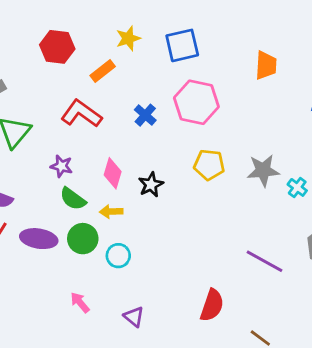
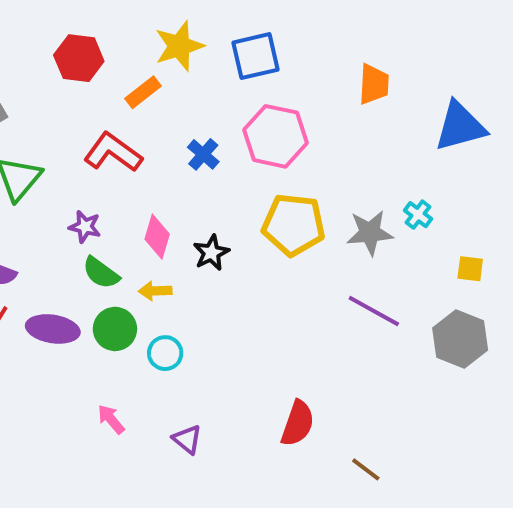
yellow star: (128, 38) -> (179, 46), size x1.4
yellow pentagon: (209, 165) -> (294, 225), size x1.4
cyan cross: (297, 187) -> (418, 215), moved
purple line: (265, 261) -> (374, 311), moved

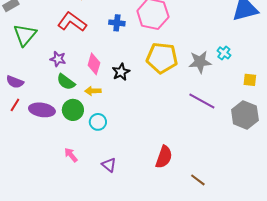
blue cross: (203, 154) -> (117, 23), turned -35

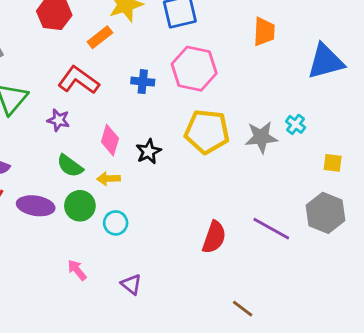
purple star: (58, 59) -> (59, 120), moved
purple line: (202, 101) -> (271, 229), moved
red semicircle: (164, 157) -> (214, 237), moved
brown line: (198, 180) -> (243, 309), moved

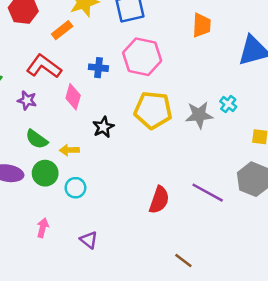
pink diamond: (110, 140) -> (73, 97), moved
pink arrow: (77, 270) -> (43, 228), turned 54

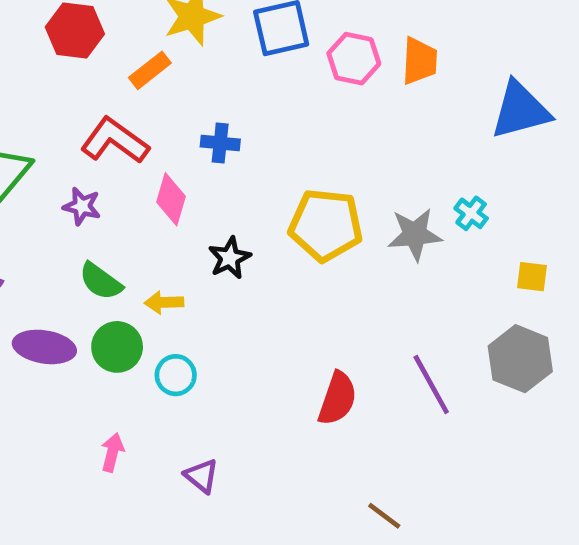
pink hexagon: (142, 57) -> (354, 59), moved, size x0.7
purple line: (208, 193) -> (431, 384), turned 32

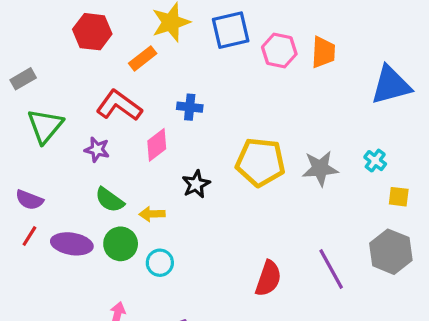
pink diamond: (171, 199) -> (157, 145), turned 36
cyan cross: (471, 213) -> (375, 161), moved

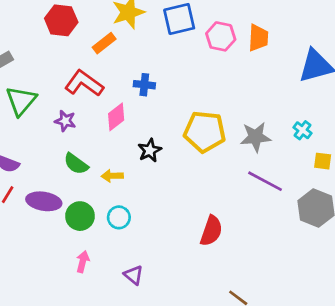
green circle: (121, 244) -> (80, 216), moved
purple line: (331, 269) -> (265, 181), moved, turned -33

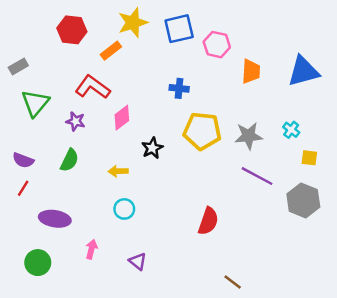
orange trapezoid: (258, 38) -> (251, 71), moved
blue cross: (144, 85) -> (179, 88), moved
green semicircle: (76, 164) -> (69, 160), moved, turned -100
purple ellipse: (44, 201) -> (55, 219), moved
green circle: (80, 216) -> (38, 263), moved

